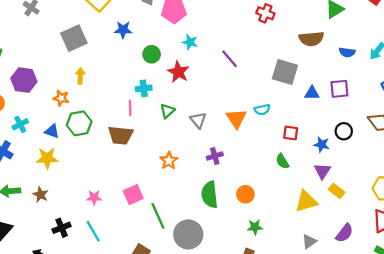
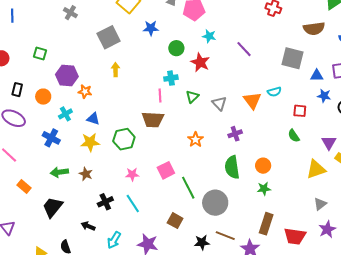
orange star: (61, 98) -> (85, 91), moved
green hexagon: (79, 123) -> (124, 139), moved
blue star: (322, 145) -> (324, 96), moved
green star: (255, 227) -> (264, 189), moved

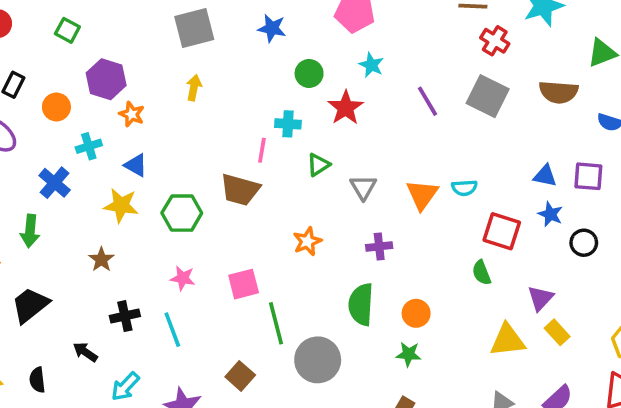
gray square: (292, 58) -> (488, 96), moved
red square: (300, 111) -> (502, 231), size x1.5
green arrow: (59, 172) -> (30, 231), moved, turned -90

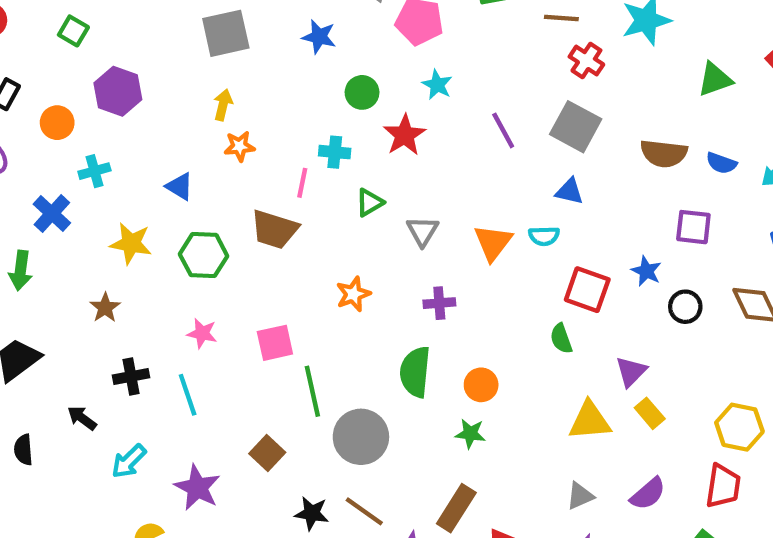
brown semicircle: (559, 92) -> (664, 153), moved
orange star: (132, 114) -> (239, 146), moved, turned -30
blue triangle: (136, 165) -> (180, 187), moved
blue triangle: (545, 176) -> (569, 191), moved

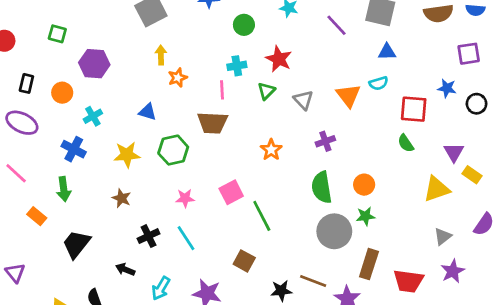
red star: (404, 135) -> (279, 59), moved
gray circle: (361, 437) -> (334, 231), moved

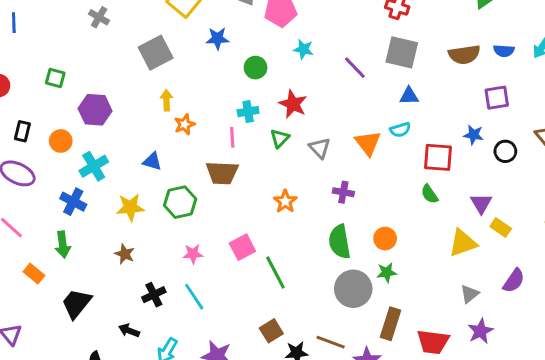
cyan cross: (93, 116) -> (94, 166), size x1.4
purple cross: (325, 141) -> (343, 192), turned 30
brown square: (244, 261) -> (271, 331), moved, turned 30

